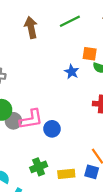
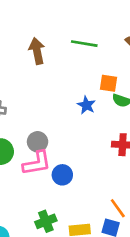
green line: (70, 21) -> (84, 44), turned 36
gray circle: (13, 121) -> (38, 142), moved

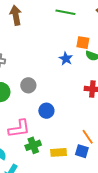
brown arrow: (37, 51) -> (16, 15), moved
pink L-shape: (37, 163) -> (19, 129), moved

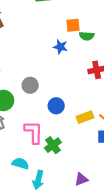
pink L-shape: (19, 129) -> (34, 132), turned -65
yellow rectangle: (59, 152) -> (85, 117), moved

